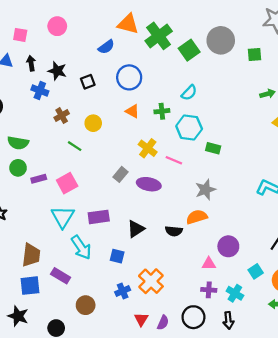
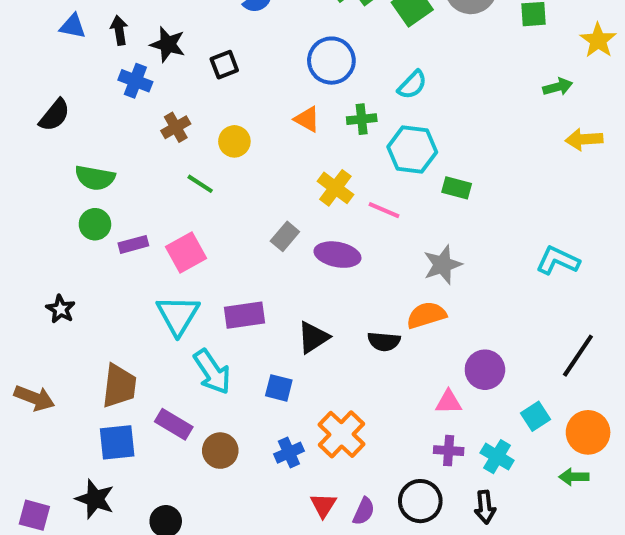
blue circle: (129, 77) -> (331, 61), moved
brown circle: (86, 305) -> (220, 451), moved

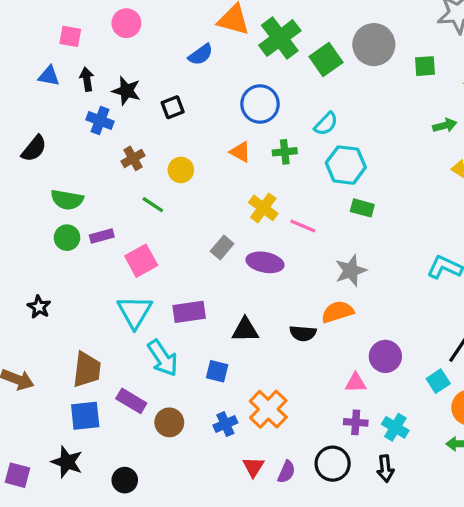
cyan hexagon: (412, 149) -> (346, 165), moved
purple rectangle: (133, 244) -> (102, 236), moved
black triangle: (313, 337) -> (245, 330), turned 32
cyan square: (535, 416) -> (438, 381), moved

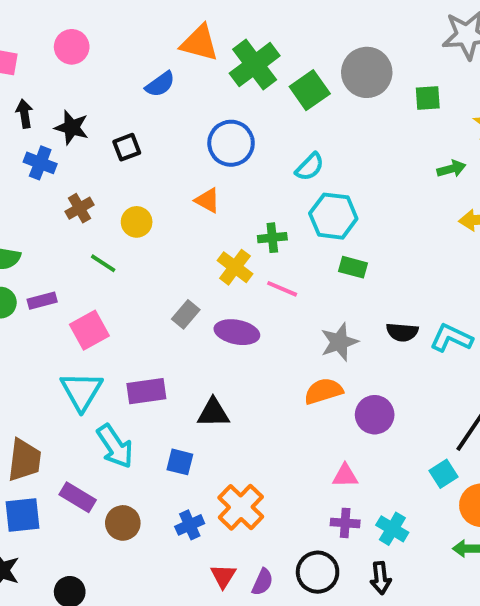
green cross: (285, 152) -> (272, 238), moved
black semicircle: (303, 333) -> (402, 332), moved
purple circle: (385, 356) -> (375, 415), moved

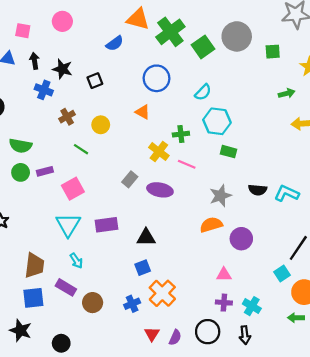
cyan arrow: (115, 446) -> (76, 261), moved, size x0.6
blue square: (180, 462) -> (143, 268), moved, turned -35

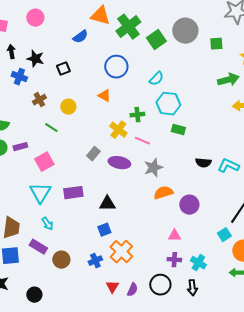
green arrow: (287, 93) -> (228, 80), size x1.5
gray star: (220, 196) -> (153, 168), moved

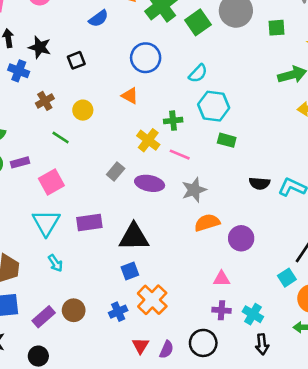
black triangle: (107, 204) -> (134, 237), size x1.4
purple rectangle: (38, 247) -> (44, 317), moved, turned -72
black arrow: (192, 288) -> (262, 344), moved

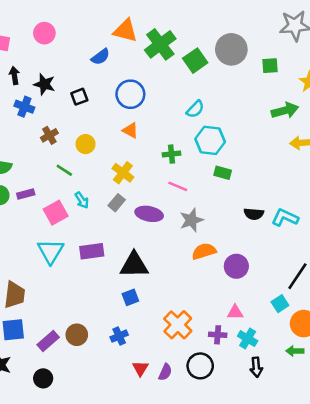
blue circle: (146, 58) -> (130, 94), moved
yellow cross: (148, 140) -> (123, 173), moved
cyan arrow: (55, 263) -> (82, 200), moved
pink triangle: (222, 279) -> (235, 312), moved
orange cross: (152, 300) -> (178, 325), moved

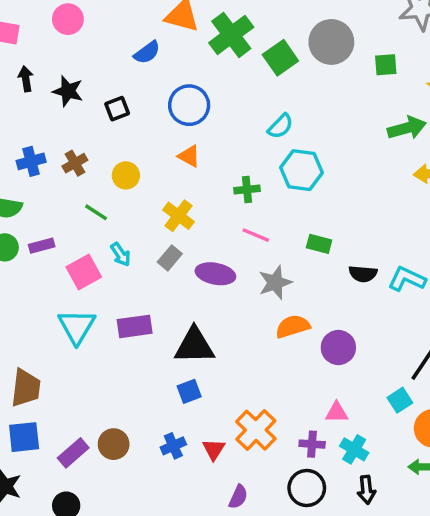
blue cross: (24, 107) -> (31, 161), moved, turned -36
green rectangle: (223, 173) -> (319, 244), moved
black circle: (200, 366) -> (307, 488), moved
red triangle: (140, 368) -> (214, 449), moved

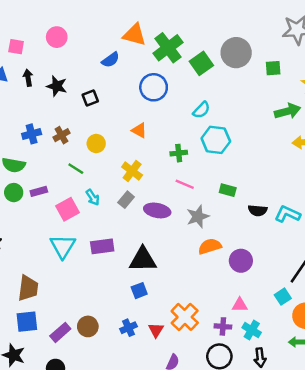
blue circle: (189, 105) -> (154, 87), moved

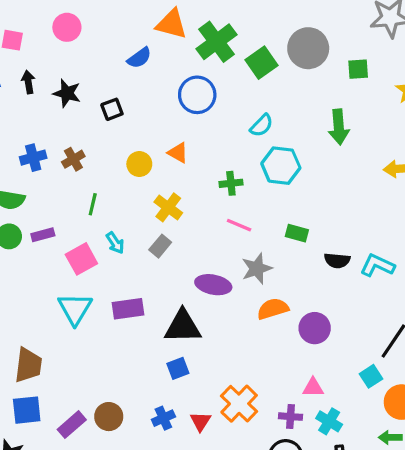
green arrow: (288, 111) -> (339, 127), moved, turned 100
yellow circle: (96, 144) -> (139, 164), moved
green line: (76, 169) -> (93, 204), turned 70
purple ellipse: (157, 210) -> (213, 285), moved

